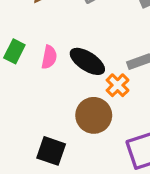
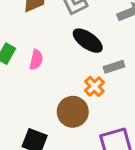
black ellipse: (87, 61) -> (88, 41), moved

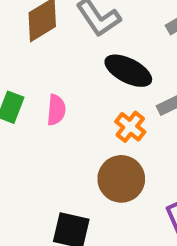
orange cross: (94, 86) -> (130, 127), moved

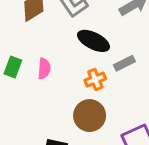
orange cross: (130, 127) -> (95, 80), turned 30

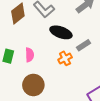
brown circle: (90, 116) -> (33, 85), moved

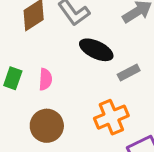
orange cross: (65, 58) -> (111, 117), moved, size x1.5

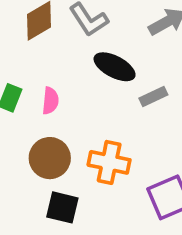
orange cross: (111, 117) -> (109, 162), moved, turned 32

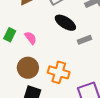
pink semicircle: (50, 101) -> (31, 38), turned -48

